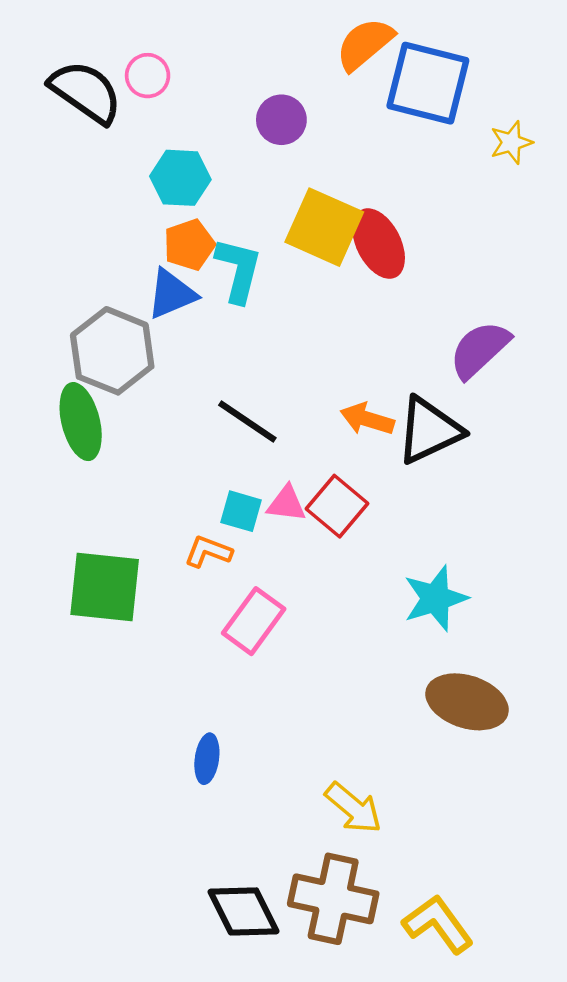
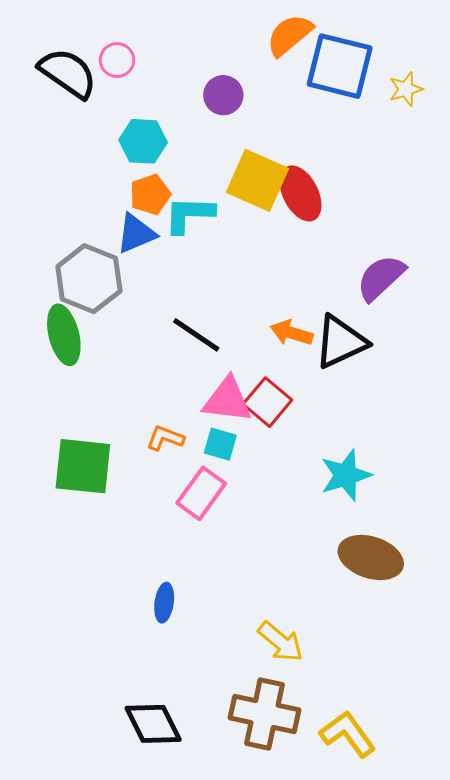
yellow star: (511, 142) -> (406, 89), moved
cyan L-shape: (238, 270) -> (189, 214), turned -102
pink triangle: (286, 504) -> (227, 400), size x1.6
cyan square: (241, 511) -> (220, 444), moved
black diamond: (244, 911) -> (153, 724), moved

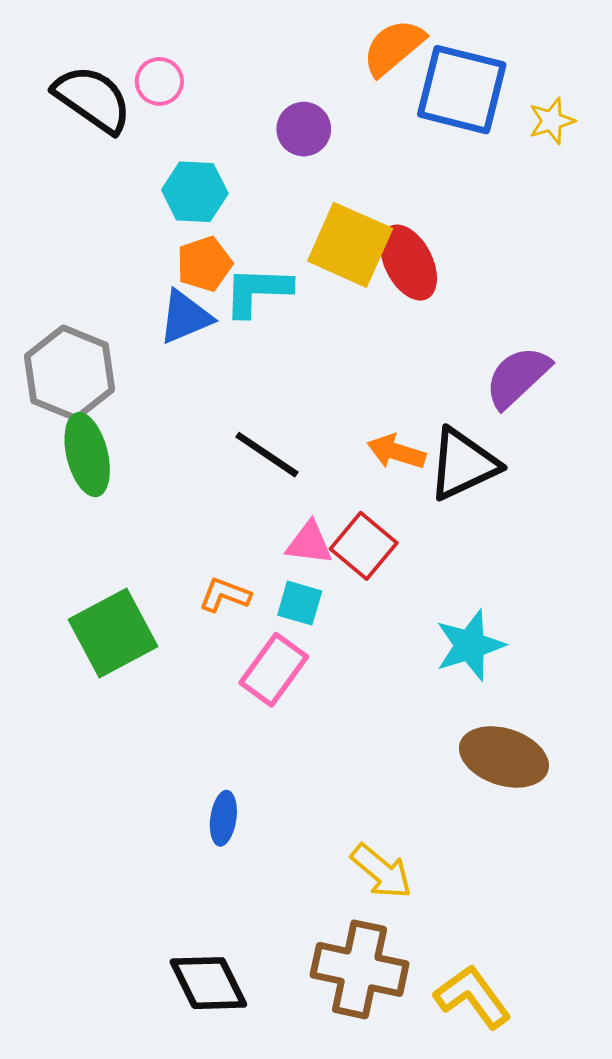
gray hexagon: (89, 279) -> (69, 373), moved
pink triangle: (227, 400) -> (309, 543), size x0.7
green square: (83, 466) -> (113, 633), turned -34

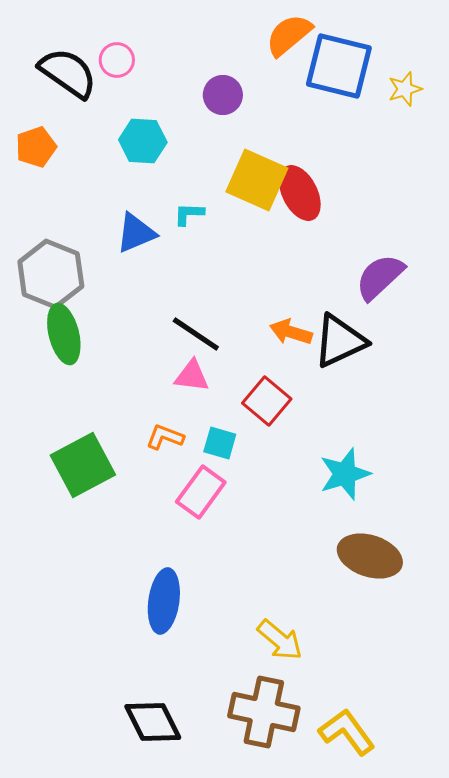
orange pentagon: (204, 264) -> (36, 147), moved
cyan L-shape: (257, 291) -> (189, 214), size x0.6
pink triangle: (309, 543) -> (192, 376), moved
blue ellipse: (223, 818) -> (164, 601), size x1.6

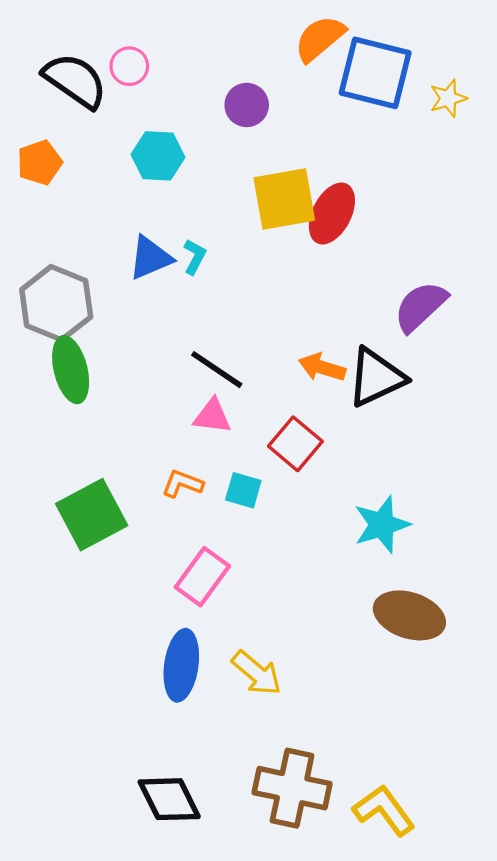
yellow square: (257, 180) -> (284, 199), turned -34
red ellipse: (300, 193) -> (332, 213), turned 54
cyan L-shape: (189, 214) -> (195, 257), moved, turned 116
pink rectangle: (201, 492) -> (202, 577), moved
yellow arrow: (280, 640) -> (257, 673), moved

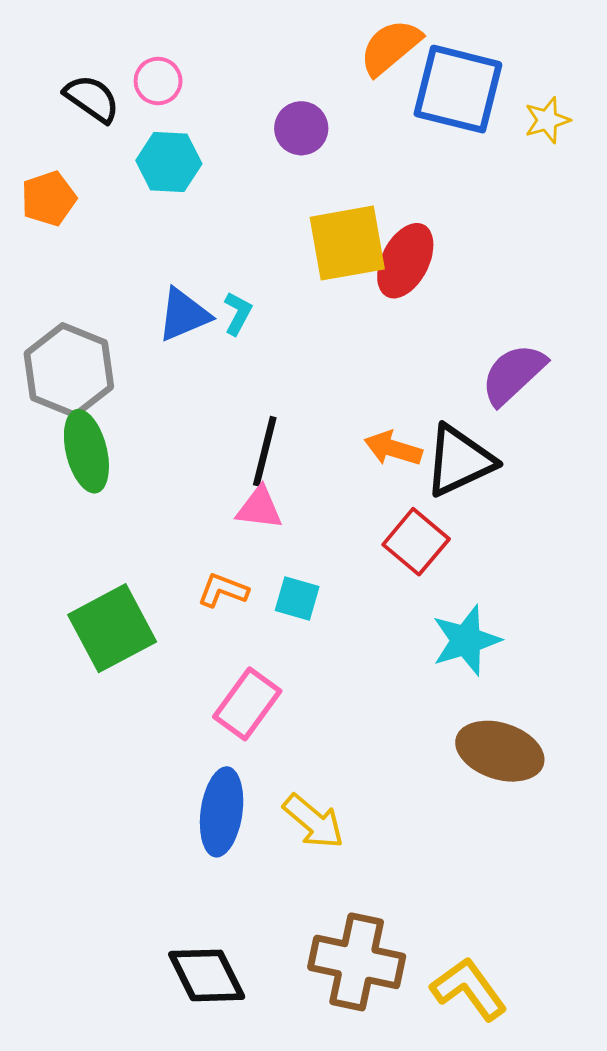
black semicircle: (75, 81) -> (92, 99), size x0.7
cyan hexagon: (158, 156) -> (169, 162), moved
black line: (217, 370) -> (265, 451), turned 70
red square: (295, 444) -> (416, 542), moved

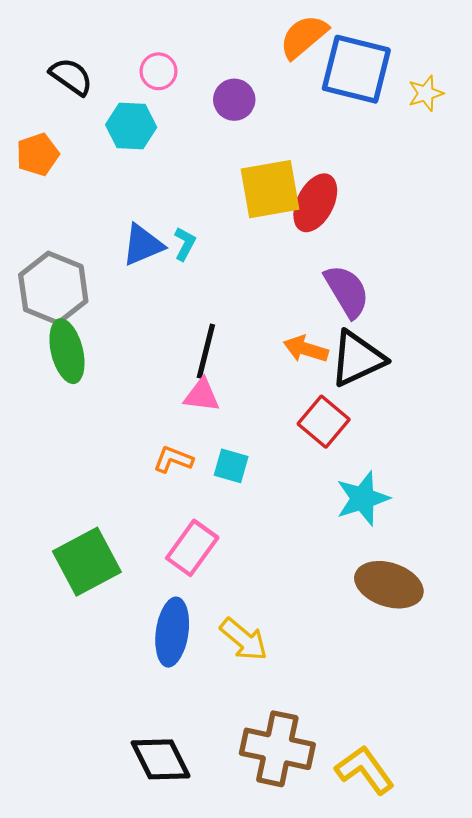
pink circle: (158, 81) -> (158, 71), moved
purple semicircle: (513, 374) -> (347, 291), moved, turned 102
green square: (112, 628) -> (87, 562), moved

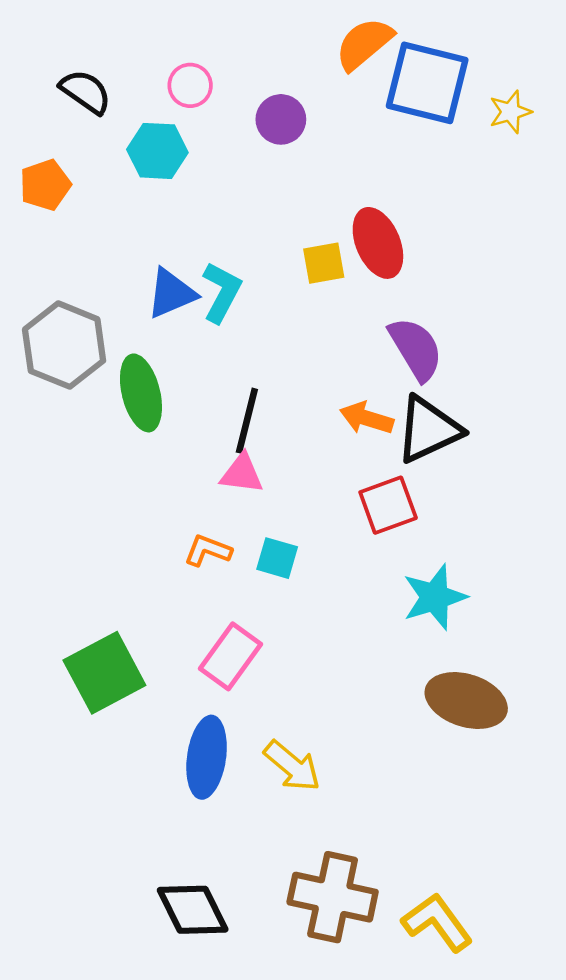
yellow square: (270, 189) -> (324, 263), moved, size x0.6
red ellipse: (315, 203) -> (378, 243), turned -50
cyan L-shape: (185, 244) -> (222, 292), size x1.5
green ellipse: (67, 351) -> (141, 393), moved
red square: (324, 422) -> (388, 505), turned 30

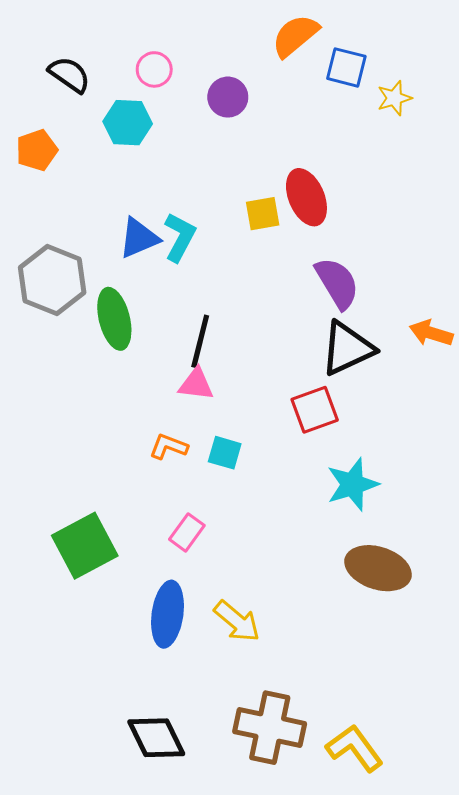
blue square: (427, 83) -> (346, 67), size x0.6
yellow star: (510, 112) -> (394, 98), moved
orange arrow: (367, 418) -> (431, 333), moved
pink rectangle: (230, 656) -> (187, 532), size x0.7

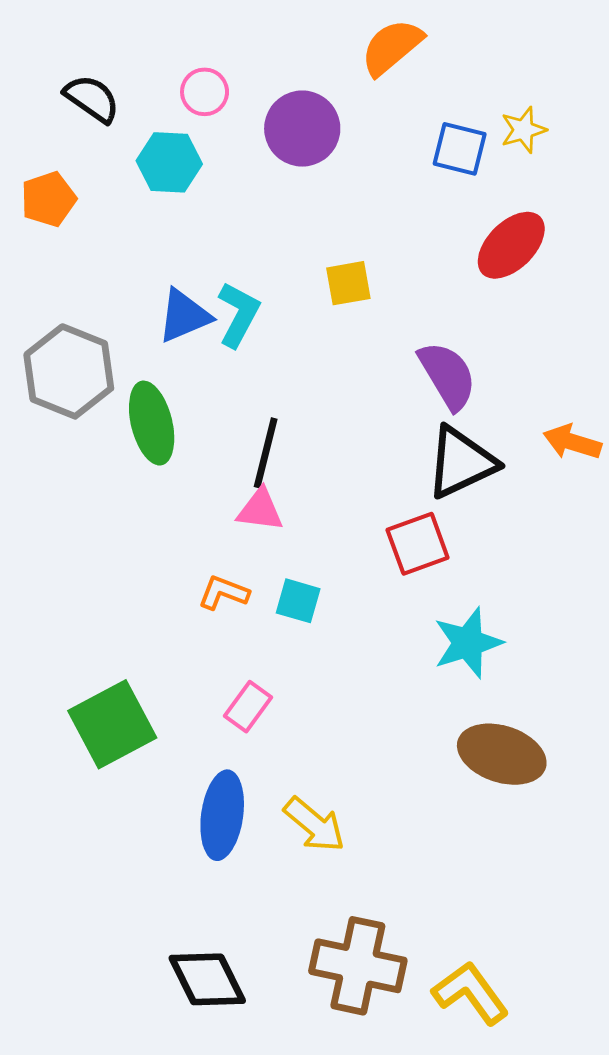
blue square: (346, 67) -> (460, 149), moved
purple circle: (228, 97) -> (302, 129), size x1.4
red ellipse: (306, 197) -> (511, 245), moved, turned 68

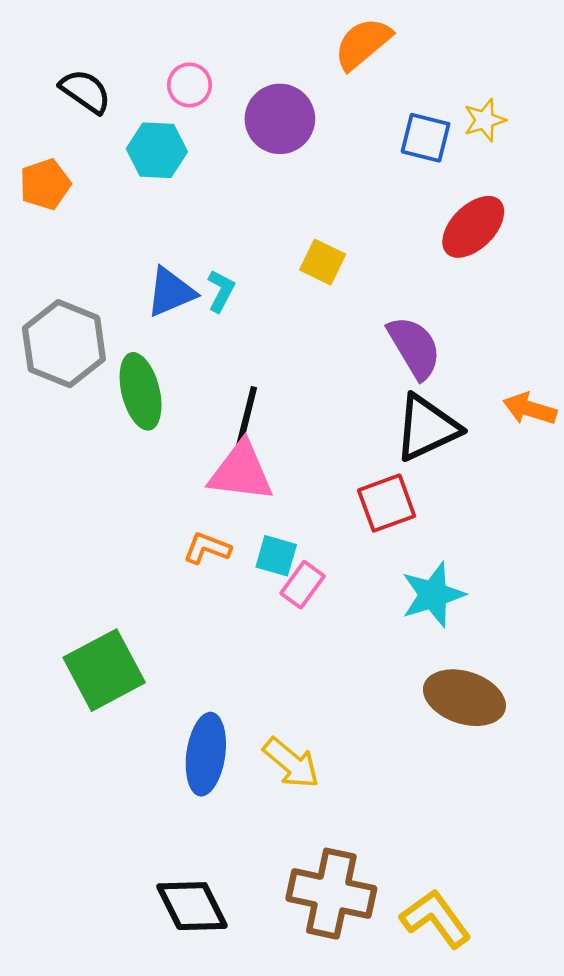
yellow square: (348, 283) -> (323, 262), turned 36
cyan L-shape: (238, 314) -> (221, 291), size x0.7
pink triangle: (260, 510) -> (241, 472), size x1.5
pink rectangle: (248, 707) -> (303, 585), moved

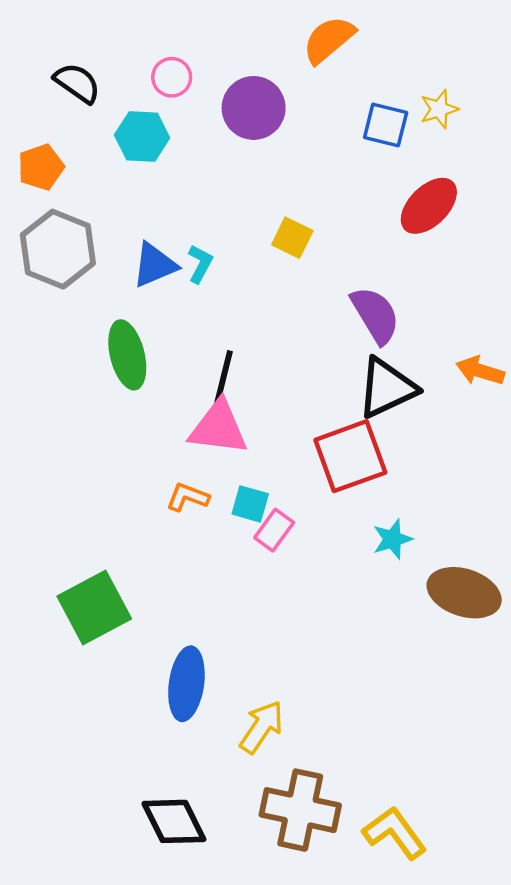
gray hexagon: (64, 344) -> (58, 249), moved
red square: (387, 503) -> (350, 456), size x1.4
cyan star: (433, 595) -> (392, 539), size x0.7
brown ellipse: (464, 698) -> (464, 593), moved
yellow arrow: (291, 763) -> (262, 727), moved, turned -96

